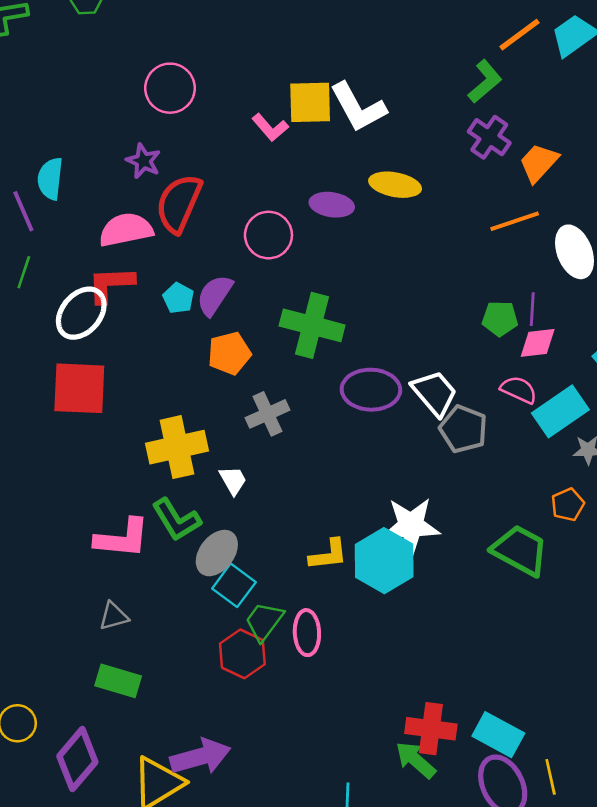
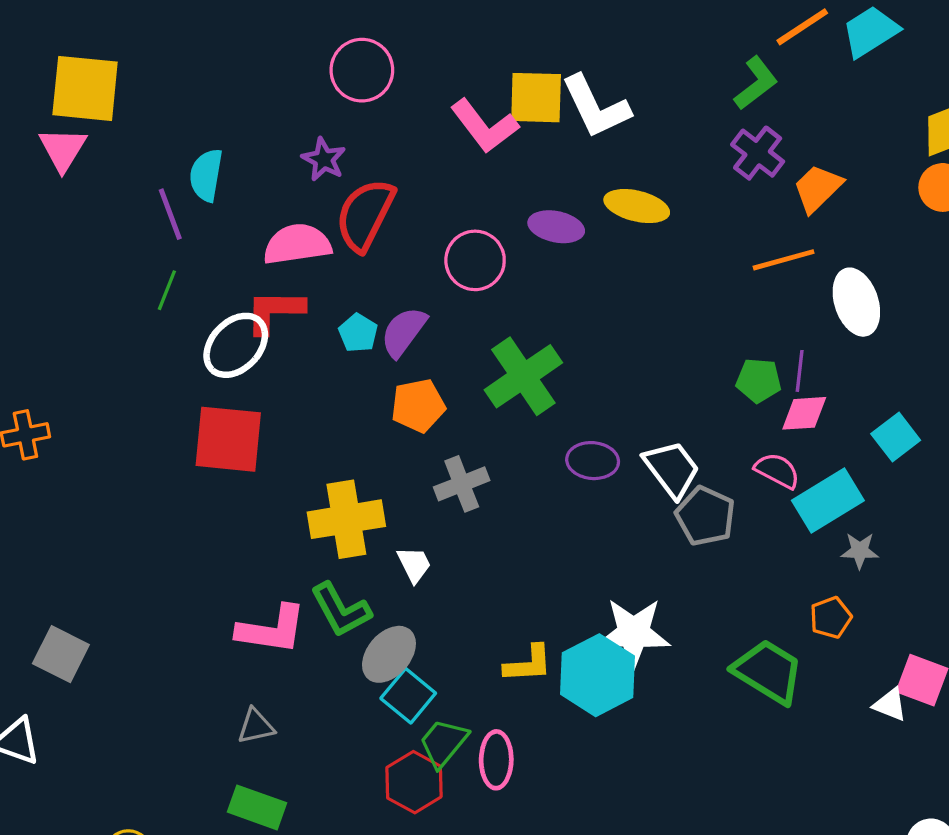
pink L-shape: (270, 127) -> (484, 126), size x1.5
green cross: (312, 325) -> (523, 376), turned 38
purple ellipse: (371, 390) -> (593, 461), size x0.7

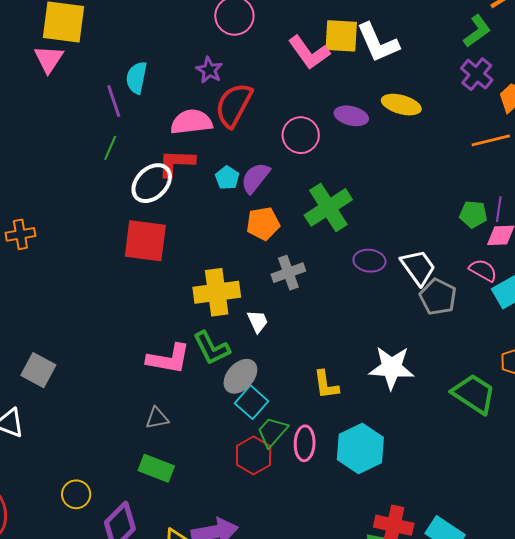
yellow L-shape: (528, 664) -> (326, 385), turned 84
cyan hexagon: (597, 675) -> (360, 448), moved

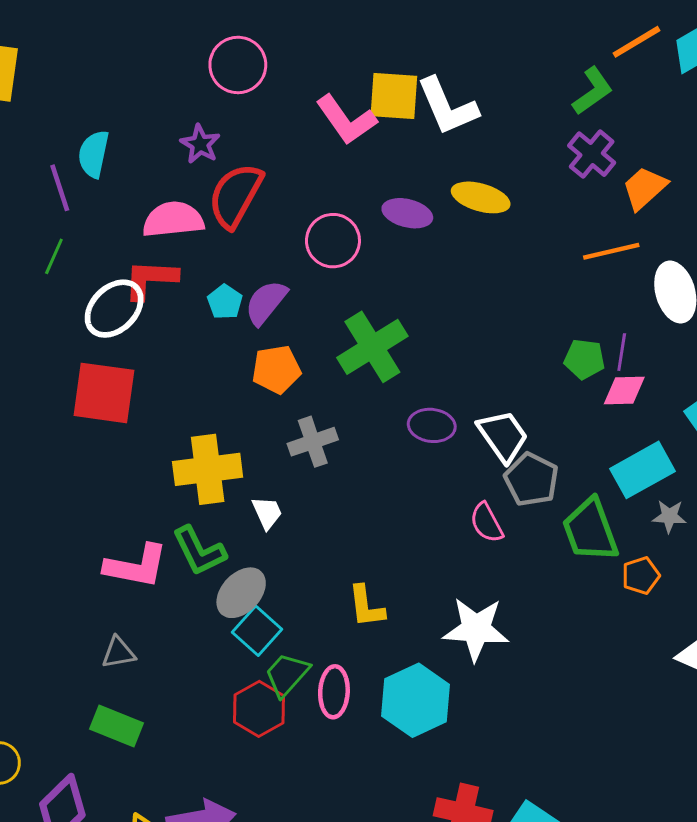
pink semicircle: (483, 270) -> (487, 523), moved, turned -148
white star: (392, 368) -> (476, 629), moved
green trapezoid: (474, 394) -> (590, 530), moved, turned -144

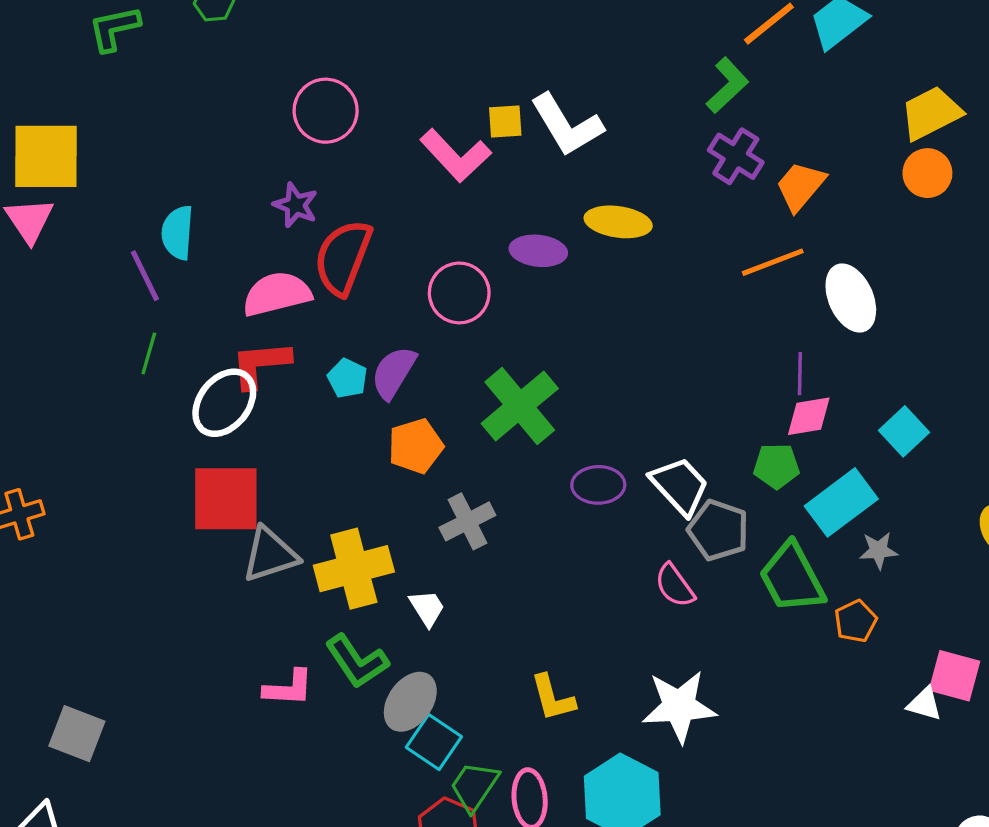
yellow square: (394, 96) -> (505, 121), size x0.6
green pentagon: (584, 359) -> (776, 466), moved
pink L-shape: (136, 566) -> (289, 688), size x0.7
gray triangle: (118, 653) -> (270, 555), moved, size x1.5

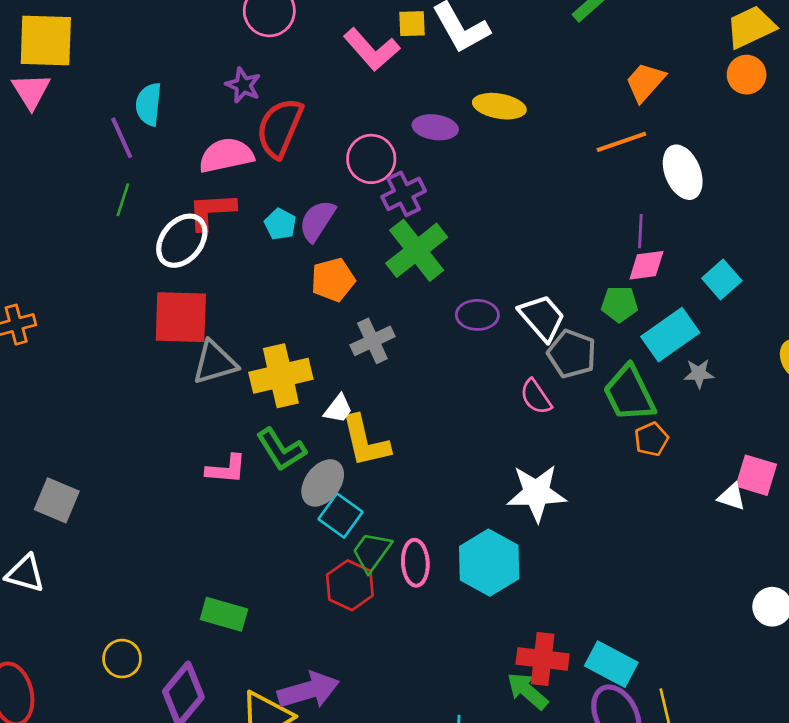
purple cross: (736, 156) -> (404, 194), moved, turned 30
white trapezoid: (427, 608) -> (338, 409), turned 68
orange pentagon: (856, 621) -> (651, 439), moved
yellow L-shape: (553, 698) -> (365, 441), moved, size x1.4

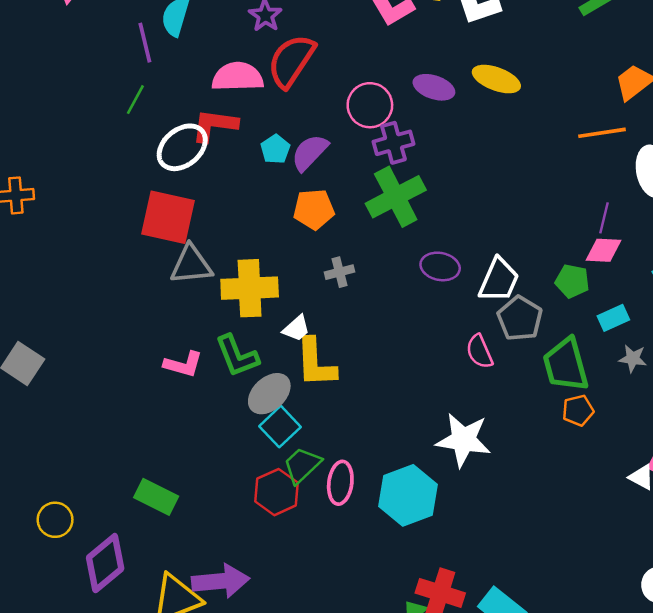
white trapezoid: (542, 318) -> (499, 280), turned 54
cyan rectangle: (670, 335) -> (613, 318), size x0.6
gray cross: (372, 341) -> (339, 272), size x0.7

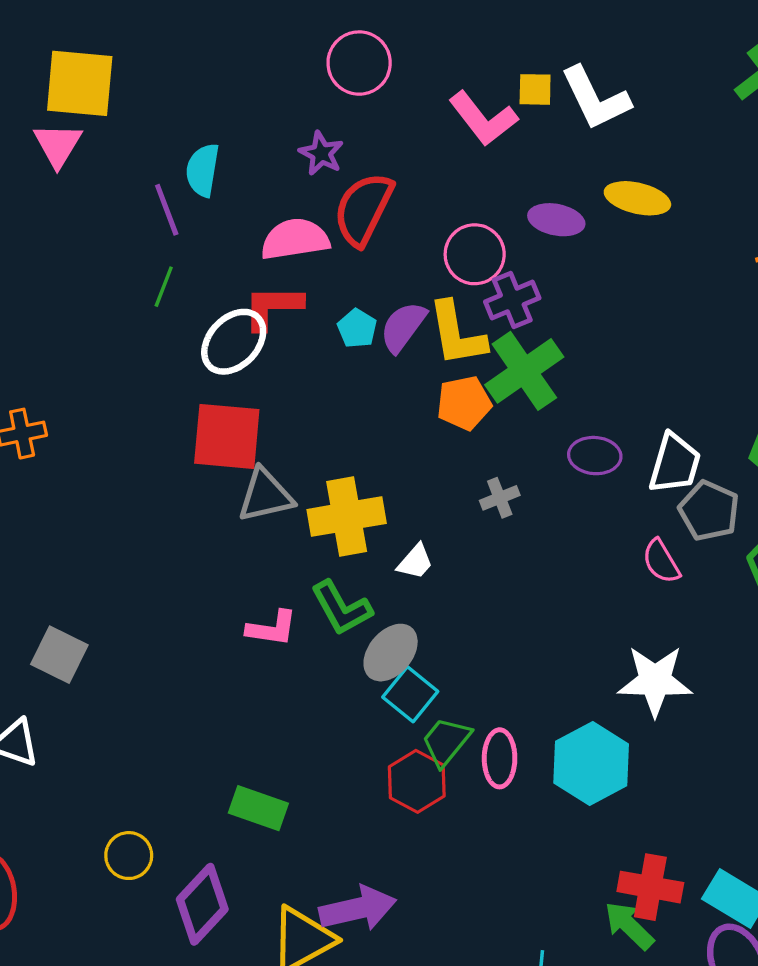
orange pentagon: (314, 209) -> (464, 403), moved
gray cross: (339, 272) -> (500, 498), moved
yellow L-shape: (316, 363) -> (457, 334), moved

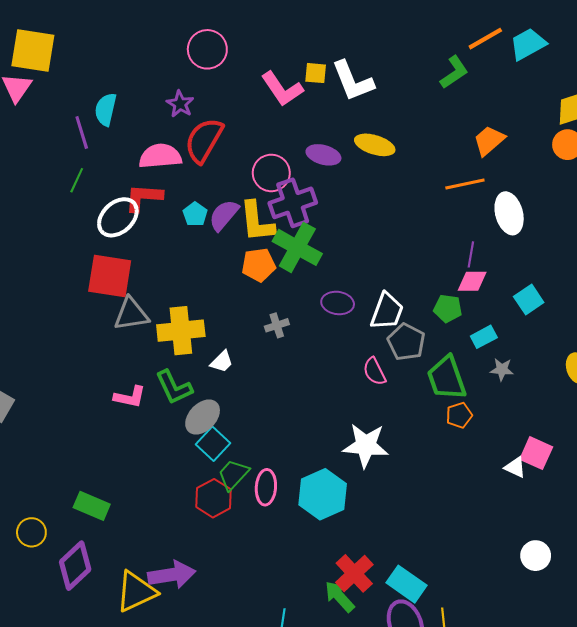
purple cross: (512, 300) -> (293, 203), size x1.4
green cross: (524, 371) -> (297, 247), turned -30
green rectangle: (258, 808) -> (92, 506), moved
red cross: (650, 887) -> (354, 573), turned 33

